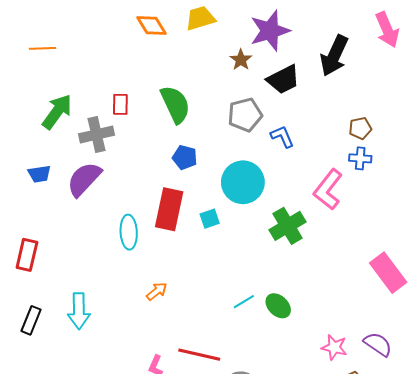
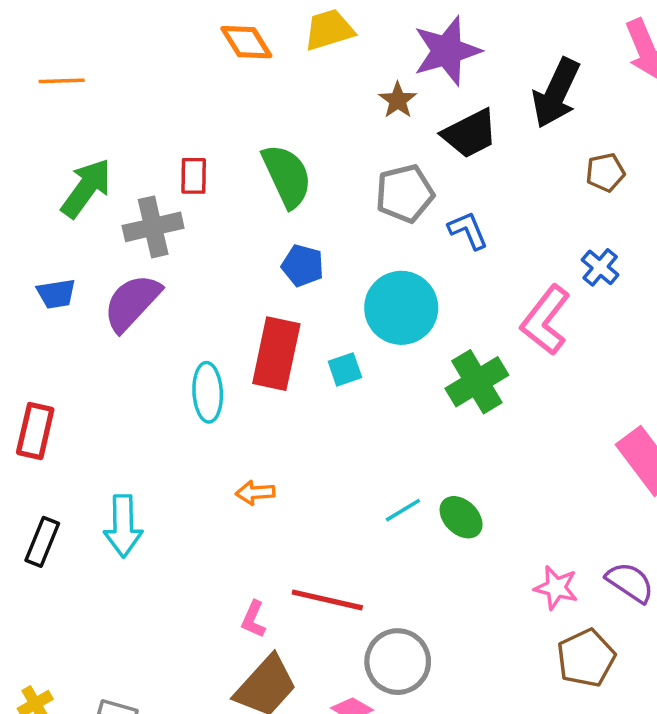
brown pentagon: (360, 128) -> (605, 172), moved
blue cross: (360, 158) -> (600, 267), turned 35
orange arrow: (157, 291) -> (255, 493), turned -145

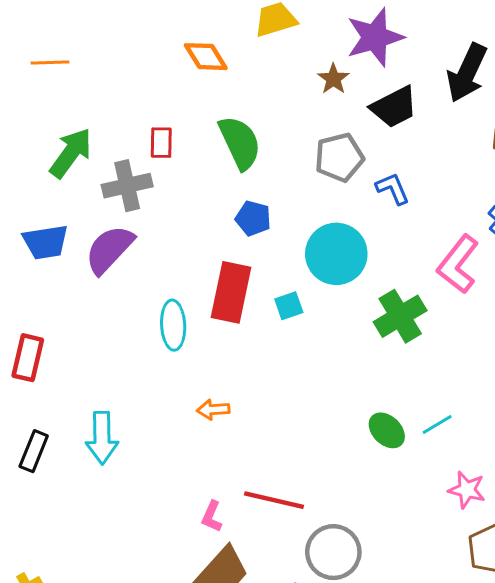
orange diamond: (246, 42) -> (206, 57), moved
blue trapezoid: (56, 294) -> (46, 242), size x1.4
cyan line: (403, 510) -> (437, 424), moved

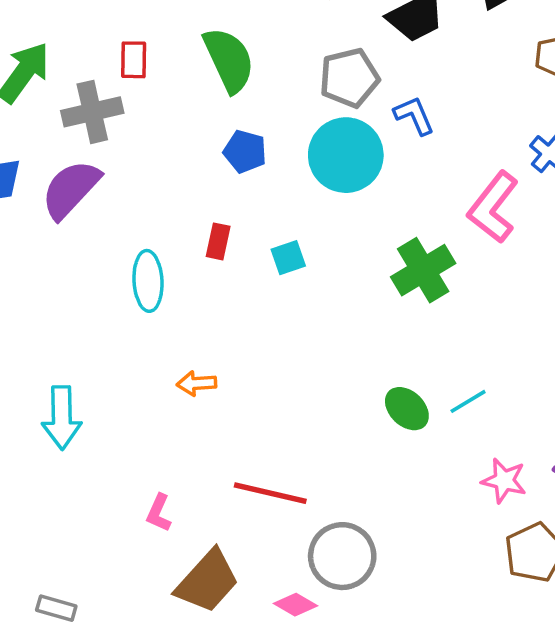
cyan circle: (336, 254) -> (346, 155), moved
red rectangle: (231, 292) -> (218, 241), size x0.5
pink L-shape: (212, 516) -> (159, 513), moved

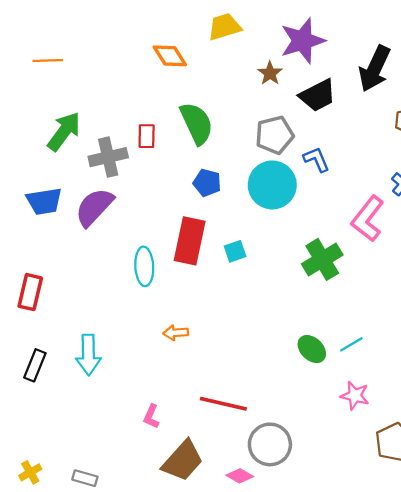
red rectangle: (134, 60) -> (147, 136), moved
red rectangle: (218, 241) -> (190, 241), size x2.0
pink star: (504, 481) -> (355, 396), moved

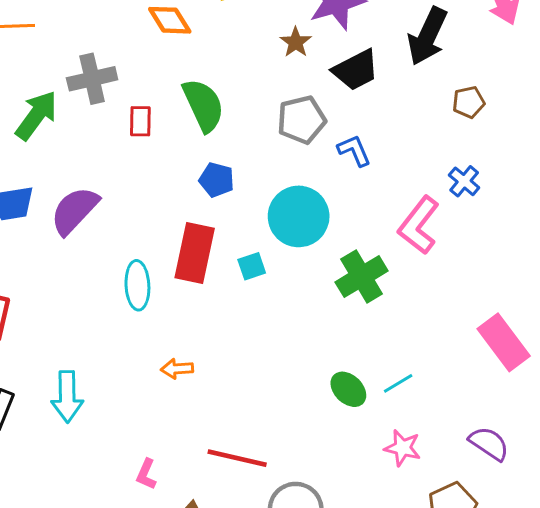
gray cross: (108, 157) -> (92, 79), moved
cyan circle: (272, 185) -> (299, 216), moved

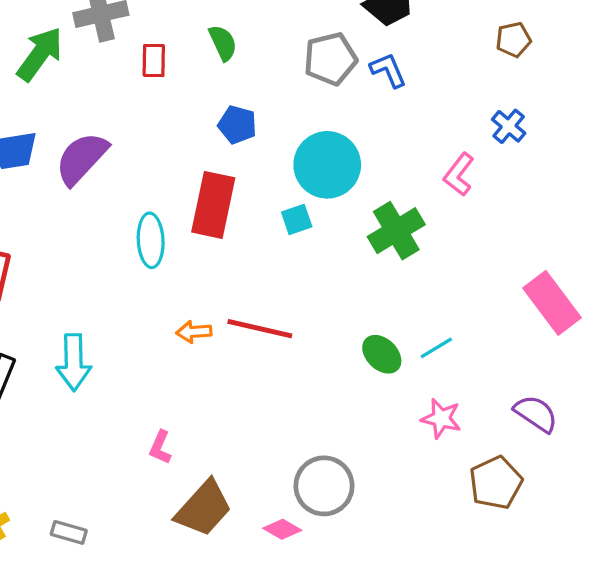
green semicircle: (203, 105) -> (223, 43), size x0.6
blue L-shape: (354, 151) -> (388, 70), moved
pink L-shape: (419, 225) -> (459, 174), size x0.7
cyan square: (252, 266) -> (297, 219), moved
red line: (237, 458) -> (260, 329), moved

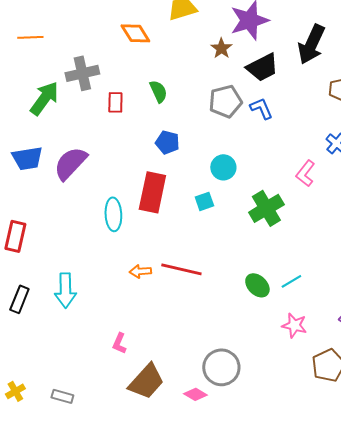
cyan circle: (327, 165) -> (223, 167), size x0.6

